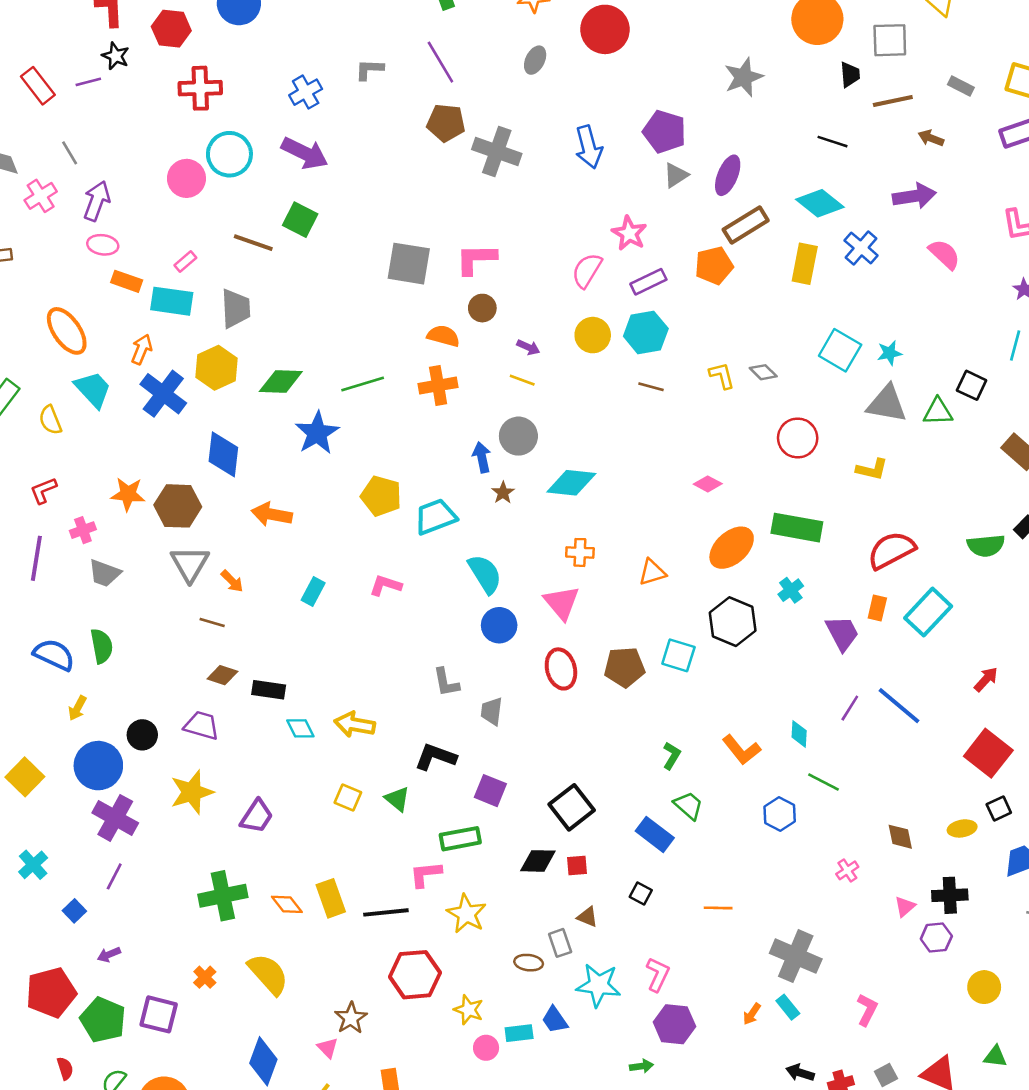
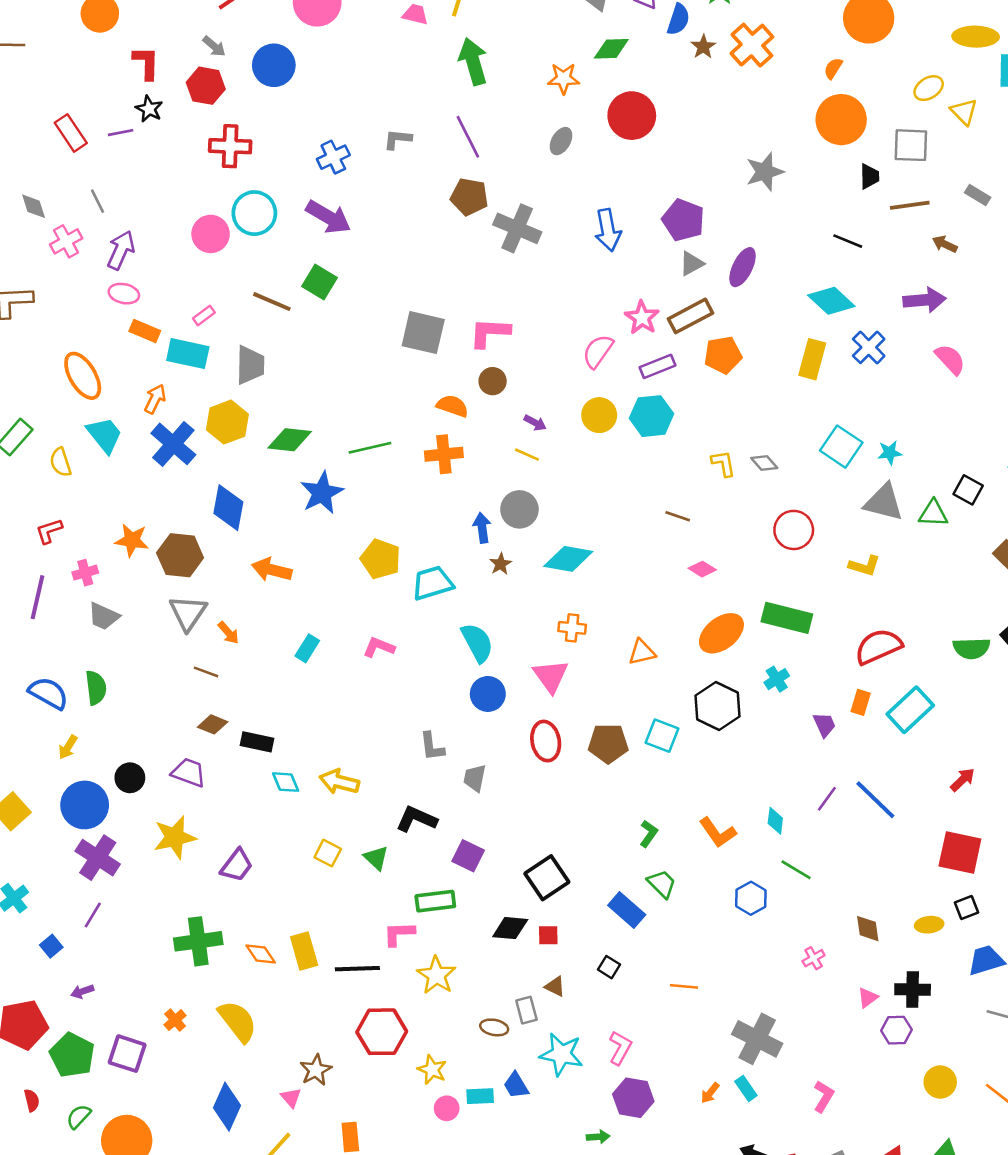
brown rectangle: (746, 225) -> (690, 316), moved
brown line: (651, 387) -> (678, 516), moved
purple trapezoid: (842, 633) -> (824, 725), size x0.7
red square: (988, 753) -> (960, 852), turned -30

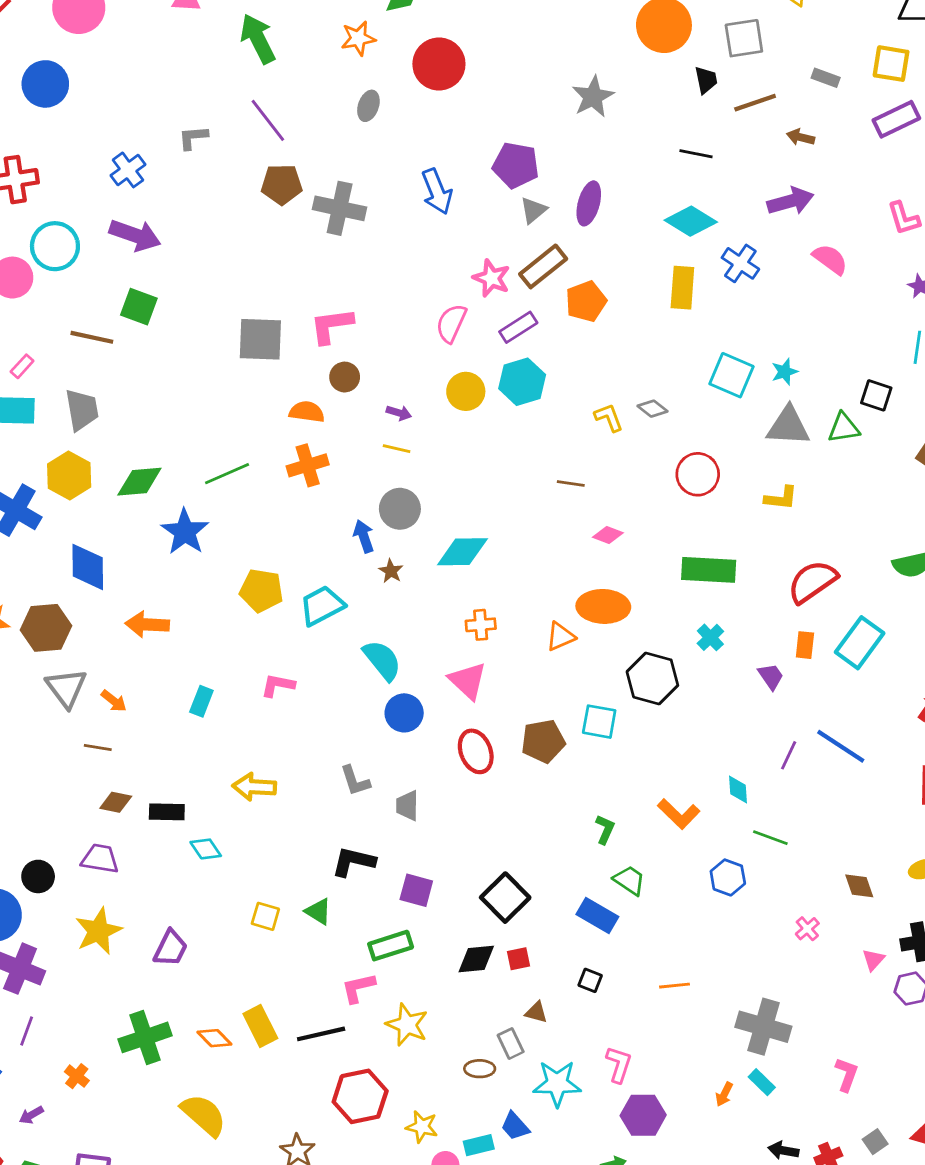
orange ellipse: (721, 633) -> (603, 606), moved, turned 51
yellow arrow: (339, 782) -> (254, 787), moved
orange cross: (175, 1020) -> (77, 1076), moved

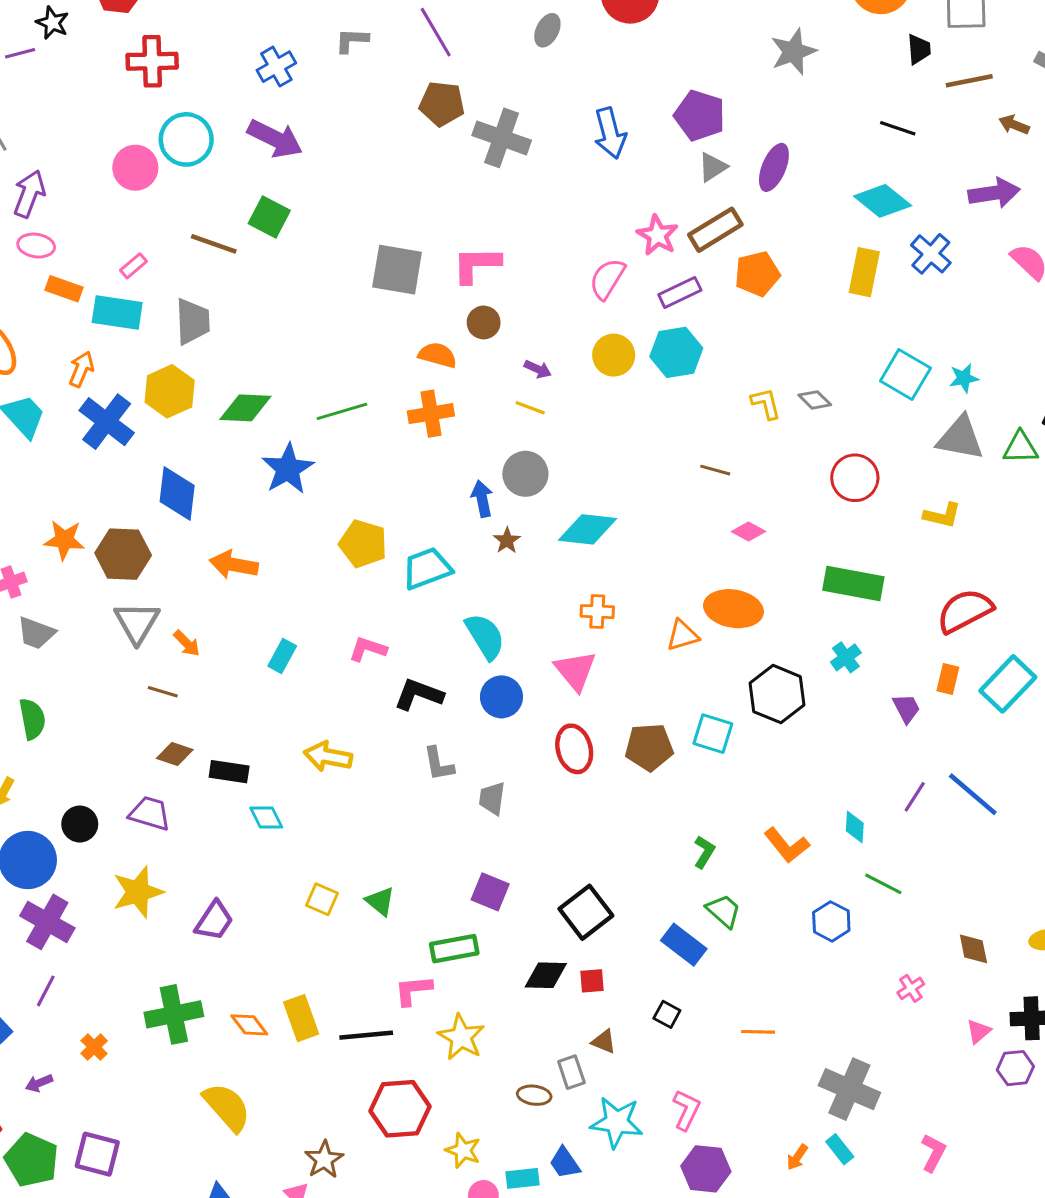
black L-shape: (353, 862) -> (419, 694), moved

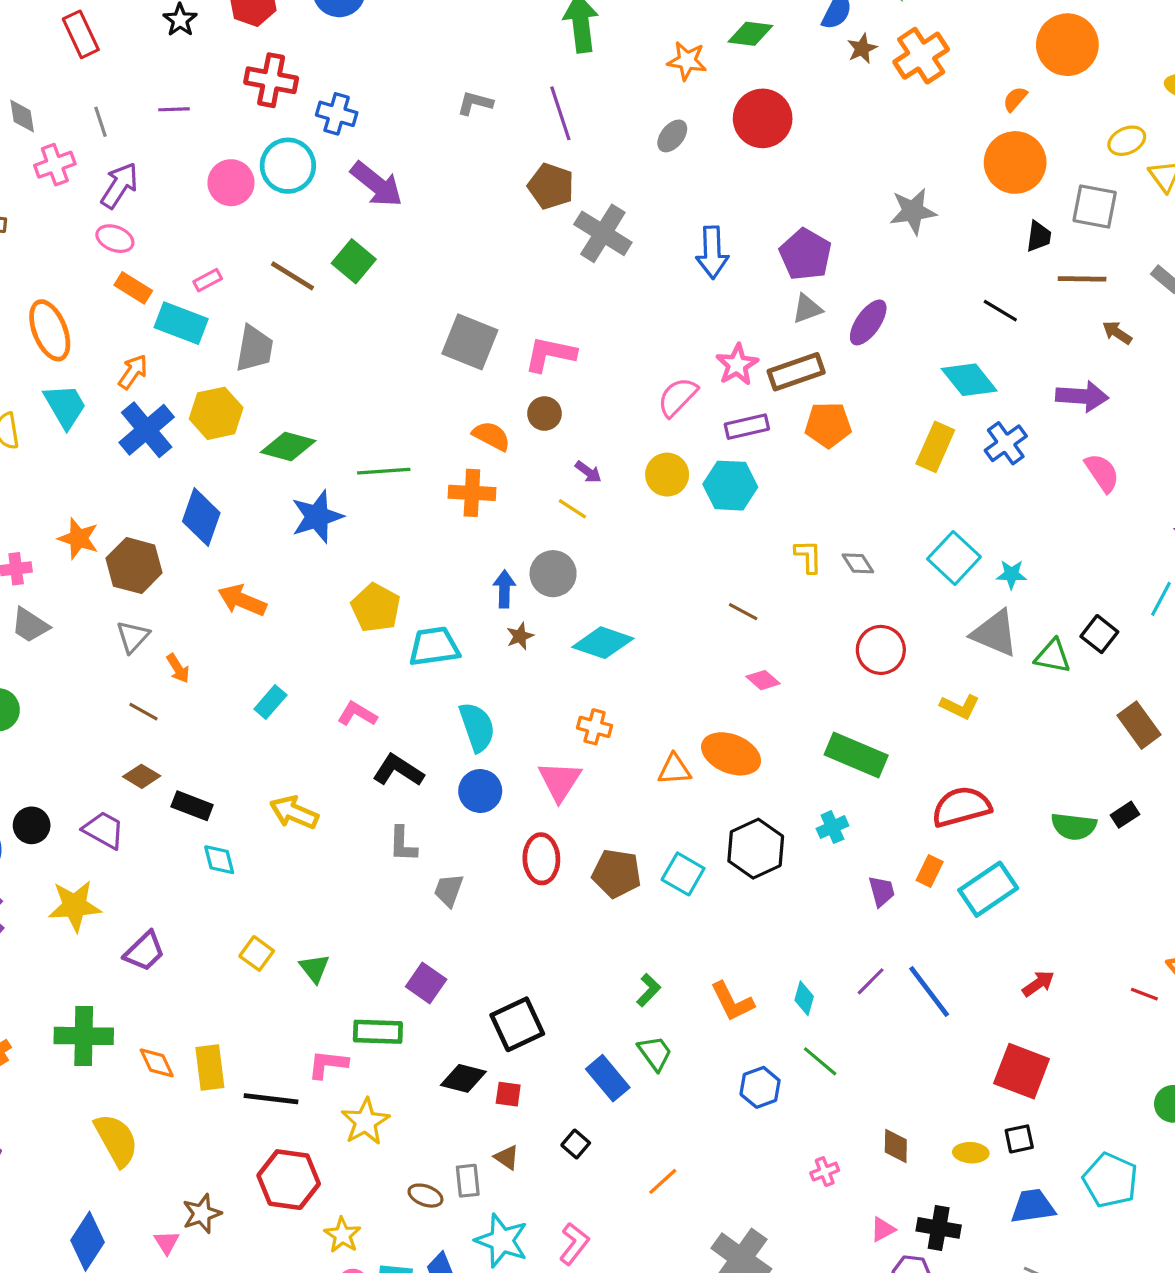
purple line: (20, 53) -> (174, 109), moved
blue cross: (276, 67) -> (337, 114), moved, turned 33
gray triangle: (137, 622) -> (133, 637), size x0.7
orange line: (758, 1032) -> (663, 1181), turned -56

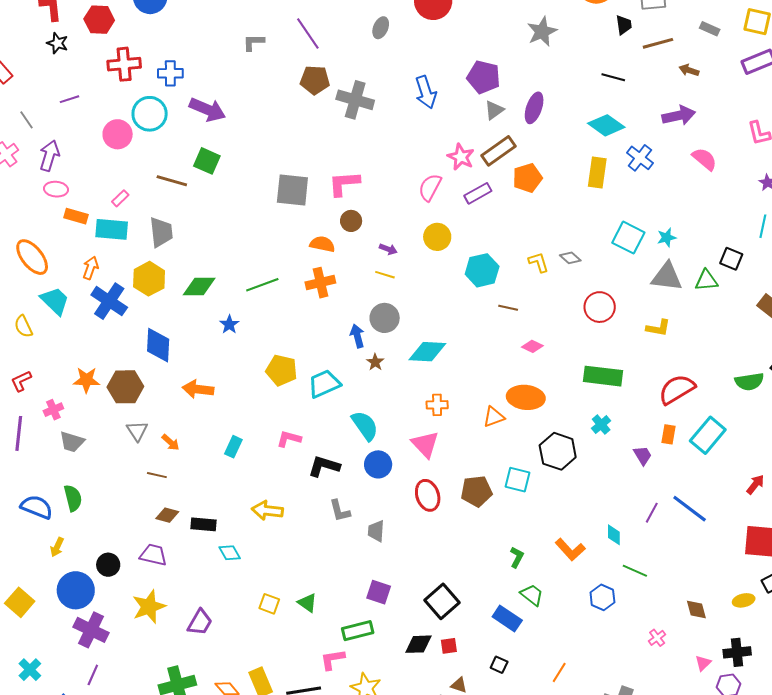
cyan hexagon: (730, 486) -> (482, 270), moved
blue star: (317, 517) -> (229, 324), size x0.6

